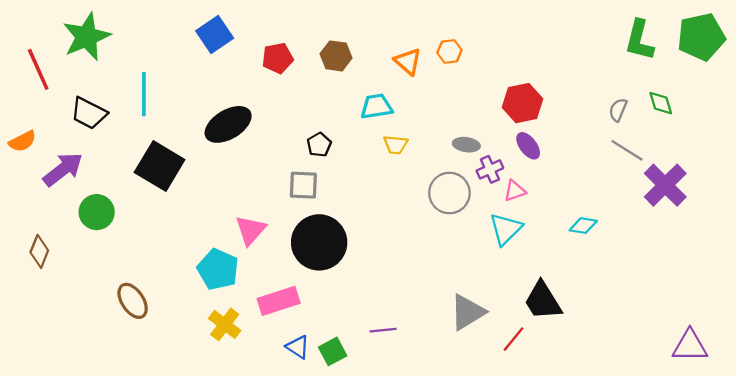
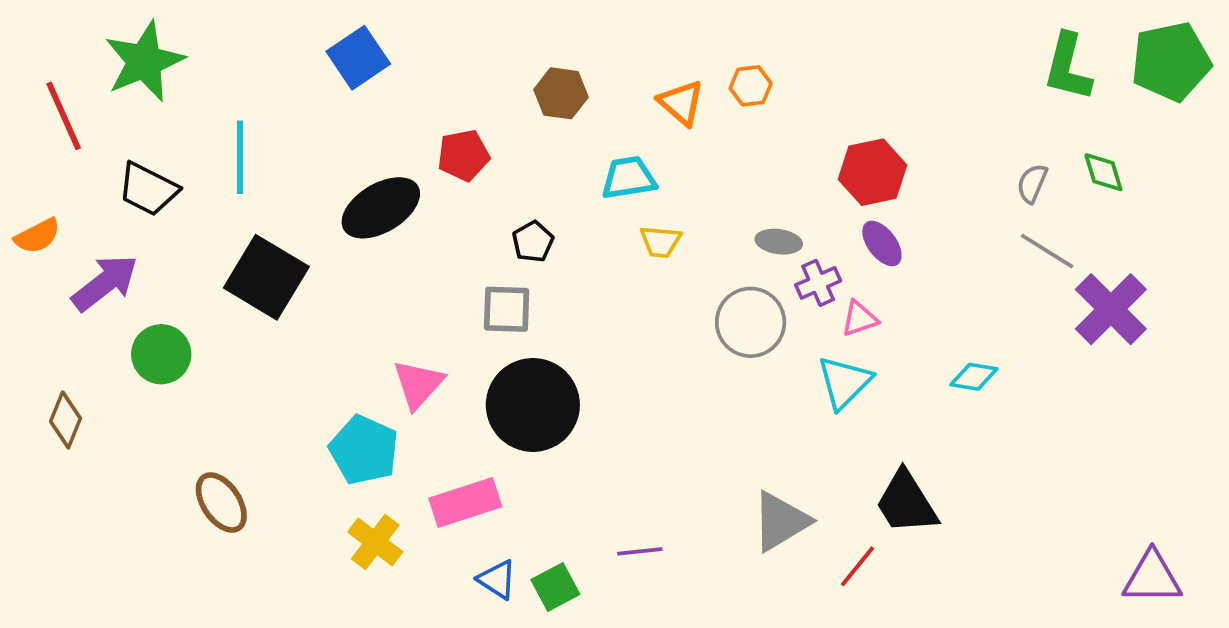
red pentagon: (278, 58) -> (463, 155), moved

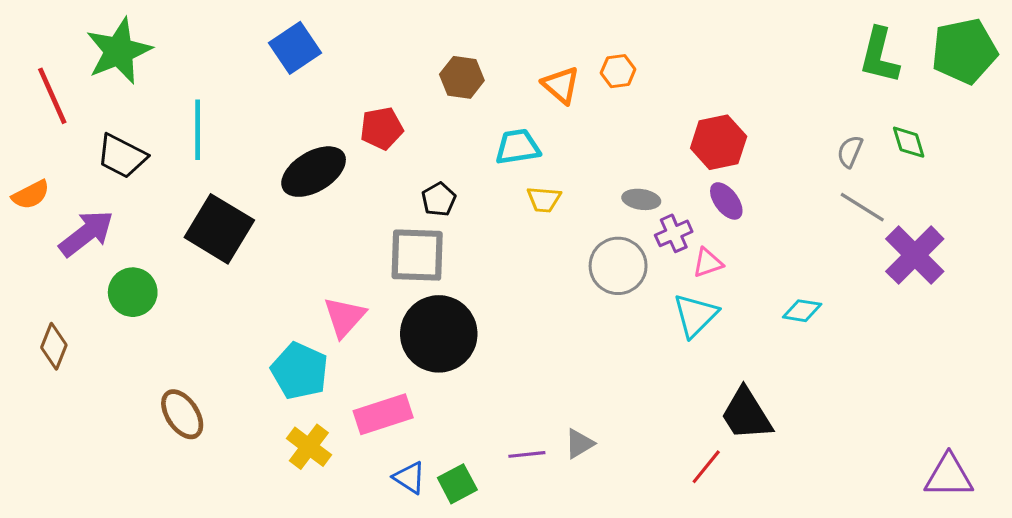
gray square: (507, 309) -> (417, 255), size x1.4
gray triangle: (781, 521) -> (579, 444), moved, size x0.6

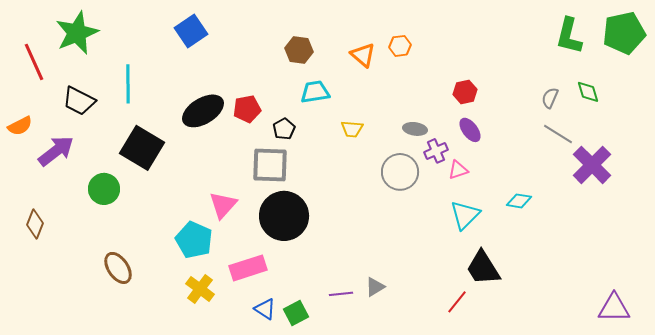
red pentagon: (382, 128) -> (247, 109), moved
red hexagon: (719, 142) -> (465, 92), size x0.7
cyan trapezoid: (518, 147) -> (315, 92), moved
green circle: (133, 292) -> (104, 189), moved
cyan triangle: (695, 315) -> (465, 215), moved

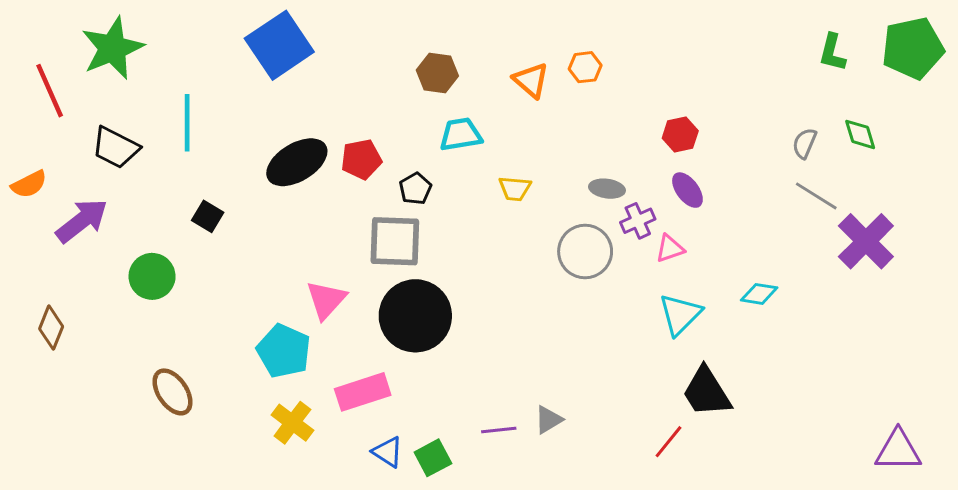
blue square: (191, 31) -> (279, 45), size x1.4
green L-shape: (569, 36) -> (832, 53), size x0.7
black square: (142, 148) -> (208, 216), size x0.5

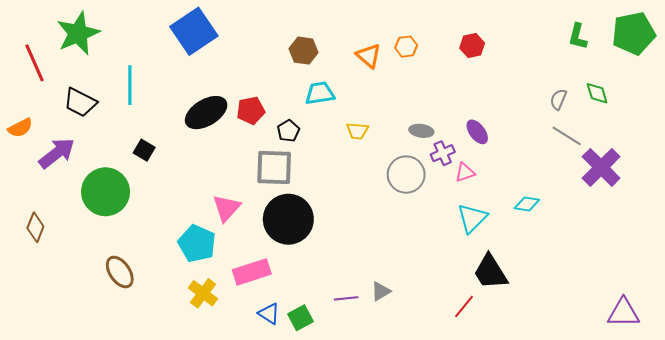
red hexagon: (680, 134) -> (472, 46), moved
green circle: (152, 276) -> (106, 192), size x1.5

